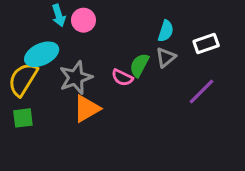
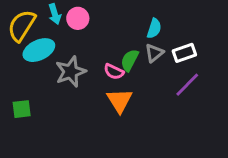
white rectangle: (206, 43) -> (184, 53), moved
yellow semicircle: (23, 79) -> (22, 26), moved
orange triangle: (87, 109) -> (120, 100), moved, turned -32

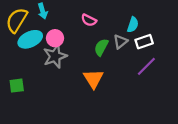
pink circle: (78, 18) -> (55, 38), moved
cyan semicircle: (154, 28) -> (133, 25), moved
pink semicircle: (114, 72) -> (89, 20), moved

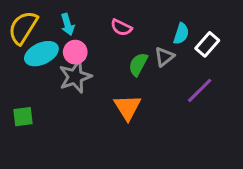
cyan arrow: (43, 11) -> (68, 24), moved
white rectangle: (144, 42) -> (207, 44), moved, turned -30

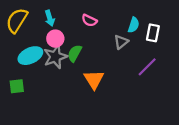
white rectangle: (207, 44) -> (153, 33), turned -30
cyan ellipse: (41, 54) -> (30, 56), moved
green semicircle: (138, 64) -> (75, 53), moved

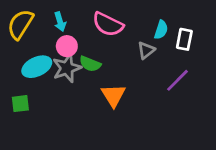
pink semicircle: (89, 20) -> (108, 24), size x1.6
green semicircle: (75, 53) -> (90, 64), turned -96

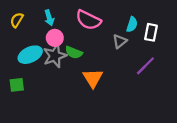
yellow semicircle: (20, 24) -> (17, 20), size x0.6

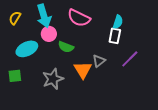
cyan arrow: (49, 18) -> (44, 16), size x1.6
white rectangle: (151, 32) -> (115, 36), moved
gray triangle: (120, 41) -> (99, 61), moved
gray star: (55, 56) -> (53, 79), moved

